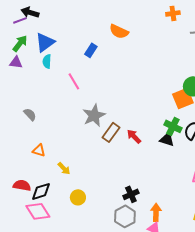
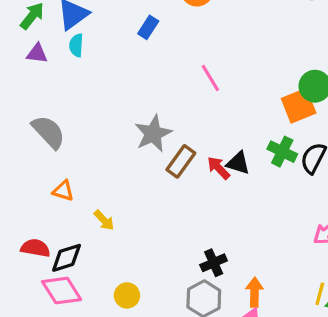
purple triangle: (16, 62) -> (37, 53), moved
pink line: (74, 81) -> (210, 78), moved
gray semicircle: (30, 114) -> (48, 132), size x1.6
black triangle: (167, 139) -> (238, 163), moved
yellow circle: (78, 197) -> (127, 295), moved

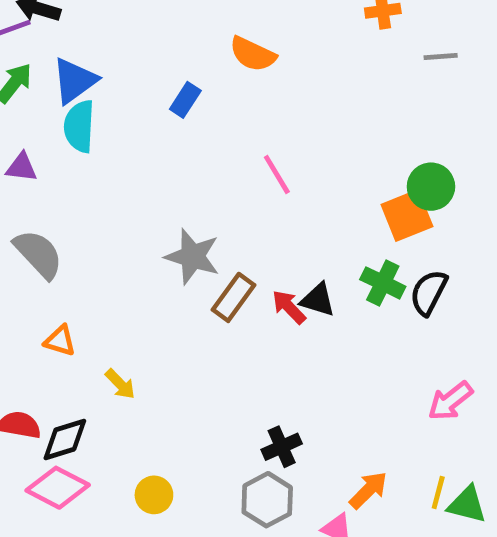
cyan semicircle: (76, 45) -> (79, 126), size x1.5
purple triangle: (37, 53) -> (22, 167), moved
gray star: (153, 134) -> (193, 256), turned -30
pink diamond: (62, 291) -> (58, 488), turned -30
orange arrow: (254, 292) -> (368, 490), moved, turned 44

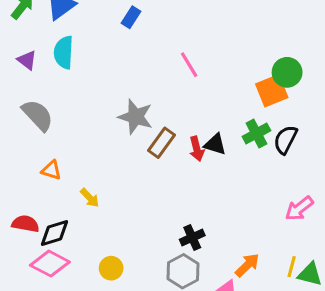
cyan semicircle: (79, 126) -> (64, 52), moved
purple triangle: (22, 167) -> (27, 60), turned 30
green cross: (383, 283) -> (256, 134), turned 36
red arrow: (289, 307) -> (197, 149), turned -150

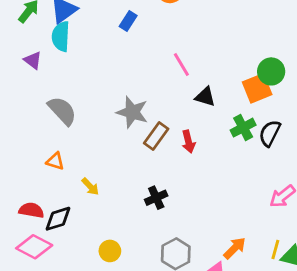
cyan semicircle: (64, 52) -> (61, 36), moved
gray semicircle: (38, 115) -> (62, 111), moved
black triangle: (215, 144) -> (205, 97), moved
black cross: (192, 238) -> (156, 198), moved
pink diamond: (50, 264) -> (34, 247), moved

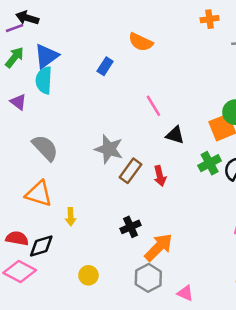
orange triangle: (55, 161) -> (39, 194), size x1.6
yellow arrow: (90, 186) -> (71, 217), turned 42
orange arrow: (235, 248) -> (159, 247), moved, size x1.4

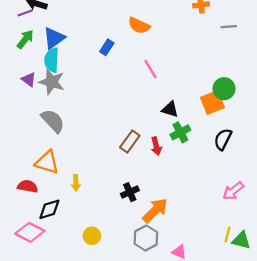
pink line: (153, 106) -> (150, 69), moved
gray star: (109, 149) -> (52, 82), moved
green cross: (210, 163) -> (180, 132), moved
red semicircle: (17, 238) -> (28, 186), moved

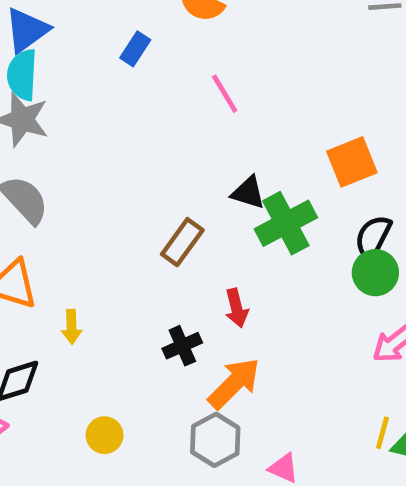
green circle: (224, 89) -> (375, 273), moved
black triangle: (170, 109) -> (248, 193), moved
green cross: (180, 132) -> (286, 223), size x1.4
red arrow: (156, 146) -> (236, 308), moved

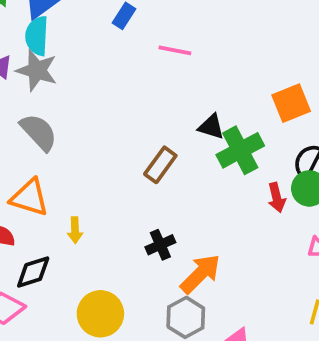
pink line: (225, 94) -> (175, 50), moved, turned -48
red arrow: (236, 308) -> (277, 198), moved
yellow circle: (105, 435) -> (100, 314), size x1.6

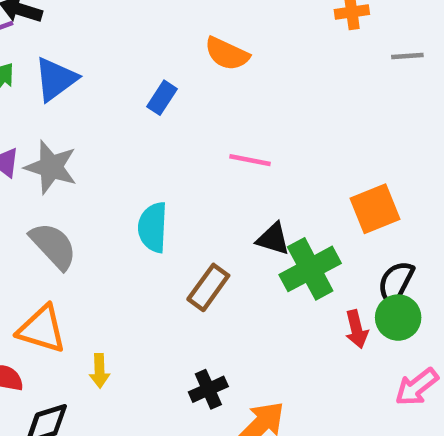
cyan semicircle: (37, 36) -> (153, 227), moved
pink line: (175, 50) -> (250, 160), moved

